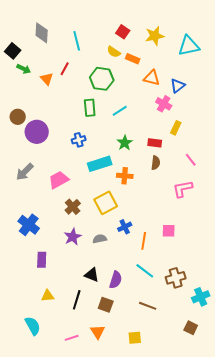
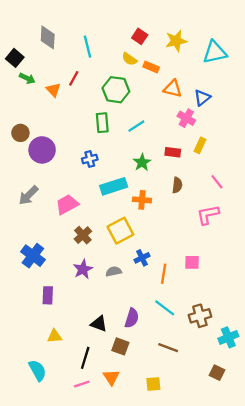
red rectangle: (155, 143) -> (173, 152), moved
black triangle: (92, 275) -> (99, 324), moved
black line: (77, 300) -> (85, 358), moved

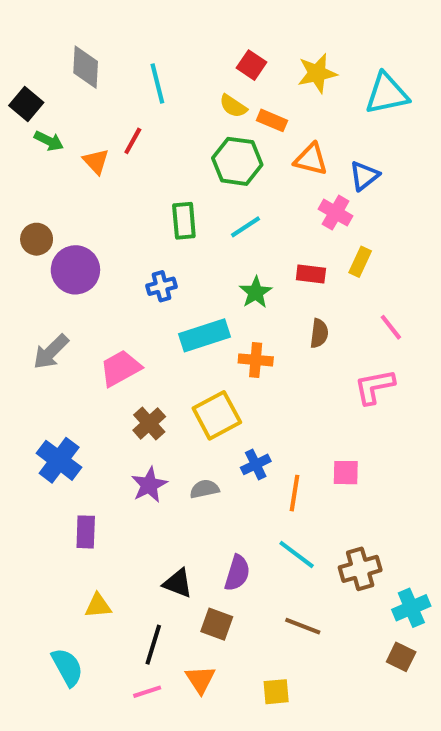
green hexagon: (116, 90) -> (237, 161), moved
brown square: (217, 373) -> (401, 657), moved

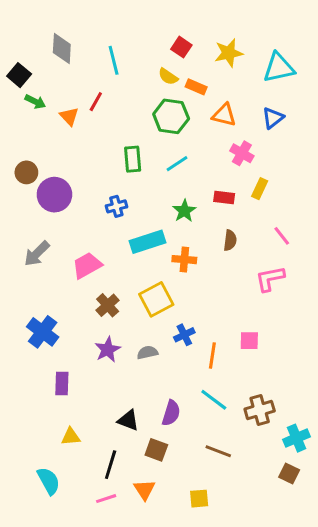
blue triangle: (364, 176) -> (273, 118), moved

